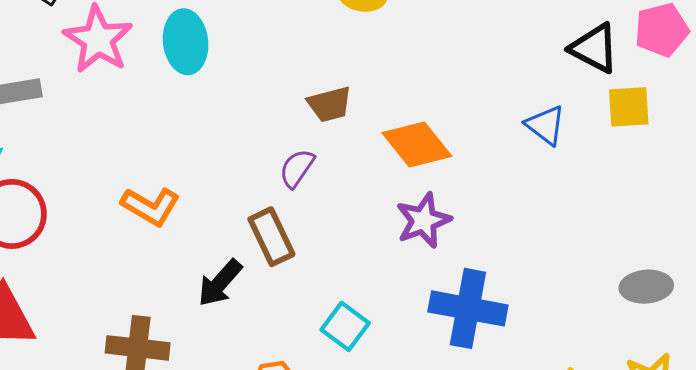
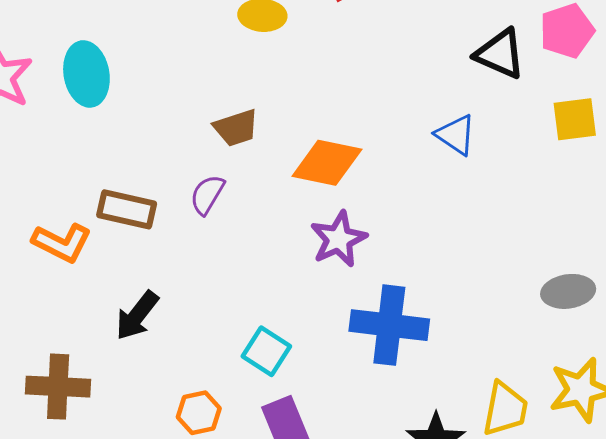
yellow square: (629, 107) -> (575, 119), moved
orange diamond: (417, 144) -> (327, 163), turned -36
brown rectangle: (271, 237) -> (127, 209), moved, turned -48

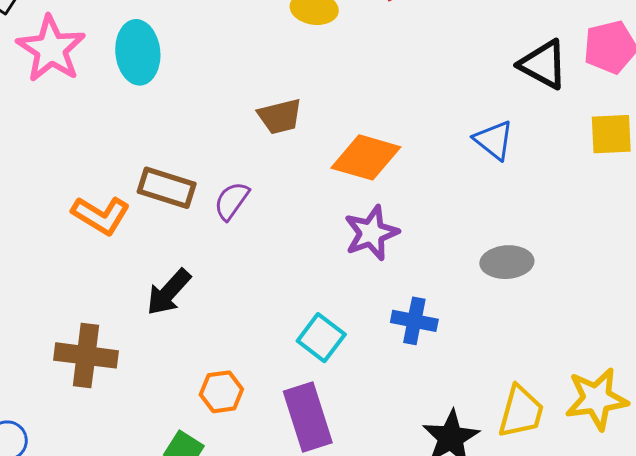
purple semicircle: (207, 195) -> (232, 201), moved
gray ellipse: (568, 291) -> (507, 262), moved
blue cross: (389, 325) -> (414, 321), size x0.6
cyan square: (266, 351) -> (321, 338), moved

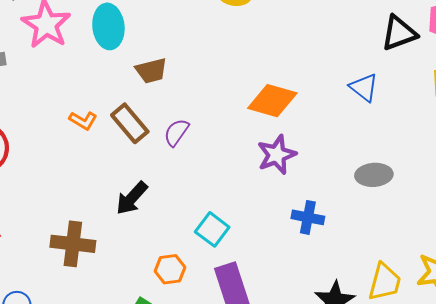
black triangle: (543, 64) -> (399, 33), turned -48
brown trapezoid: (280, 116) -> (151, 71), moved
brown rectangle: (167, 188) -> (130, 123), turned 33
orange L-shape: (101, 215) -> (83, 120), moved, size x0.7
cyan square: (321, 338) -> (212, 229), moved

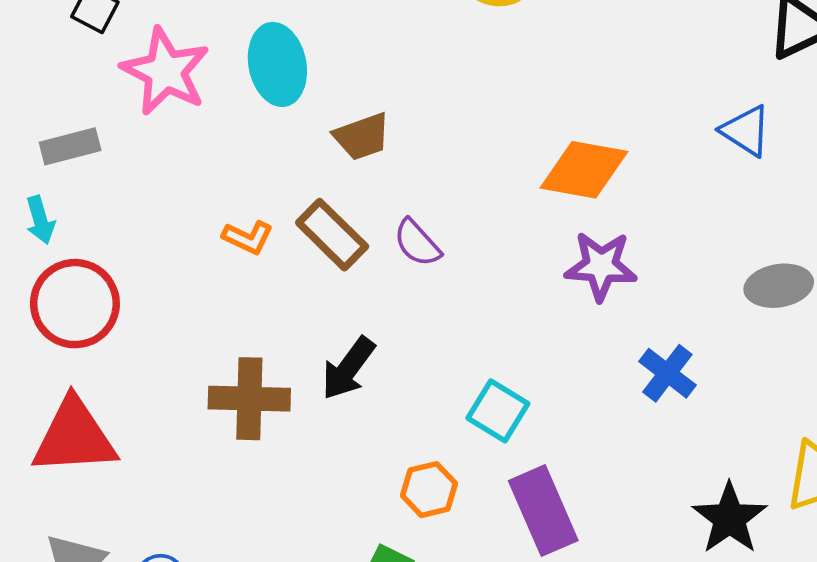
purple semicircle: (176, 132) -> (417, 243), turned -72
purple star: (277, 155) -> (601, 266), turned 30
blue cross: (308, 217) -> (667, 373), turned 32
brown cross: (73, 244) -> (249, 399), moved

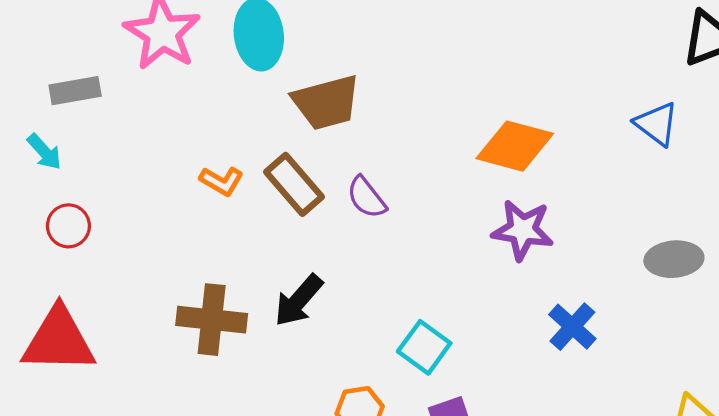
brown trapezoid: (362, 137) -> (326, 102), size x1.4
cyan arrow: (40, 220) -> (44, 152), turned -30
red circle: (75, 304) -> (68, 226), size x0.6

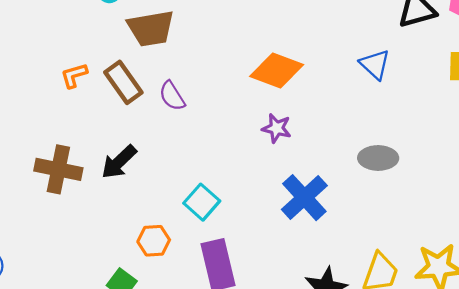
orange L-shape: (221, 181) -> (74, 75), turned 128
purple star: (523, 230) -> (277, 128), size x0.7
blue cross: (572, 327) -> (304, 198), size x1.4

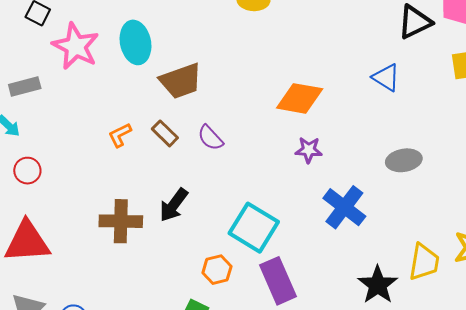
brown rectangle: (123, 82) -> (165, 133), size x0.7
cyan square: (202, 202) -> (254, 228), size x1.5

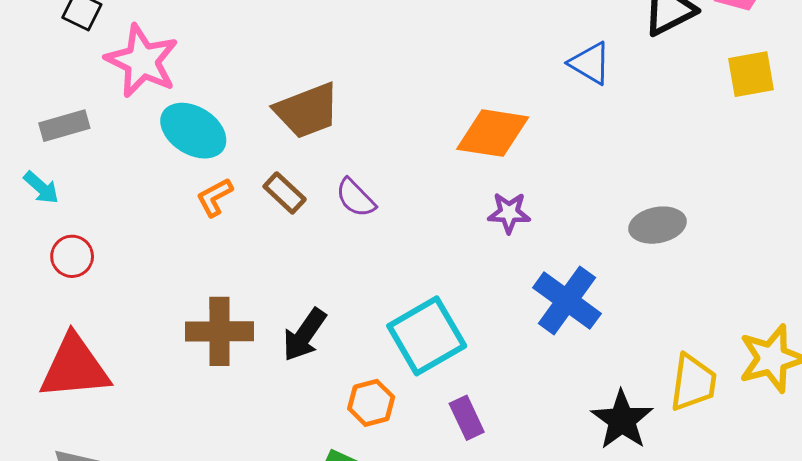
cyan ellipse: (136, 42) -> (193, 131), moved, turned -45
blue triangle: (386, 77) -> (590, 63), moved
black arrow: (174, 205) -> (304, 335), moved
cyan square: (254, 228) -> (427, 336), turned 30
purple rectangle: (278, 281) -> (467, 418), size x0.6

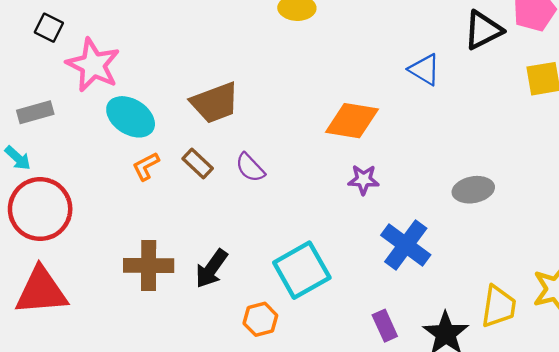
red circle: (72, 256) -> (40, 209), size x2.0
purple rectangle: (467, 418) -> (385, 326), moved

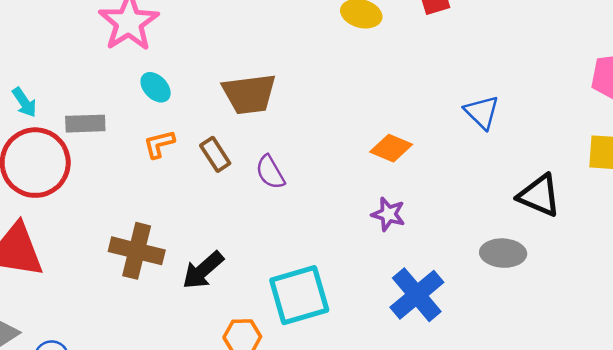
black triangle: (483, 30) -> (539, 195), moved, turned 36
gray rectangle: (35, 112) -> (85, 124), moved
cyan ellipse: (131, 117) -> (156, 87), size x0.6
orange diamond: (352, 121) -> (391, 148), size x0.7

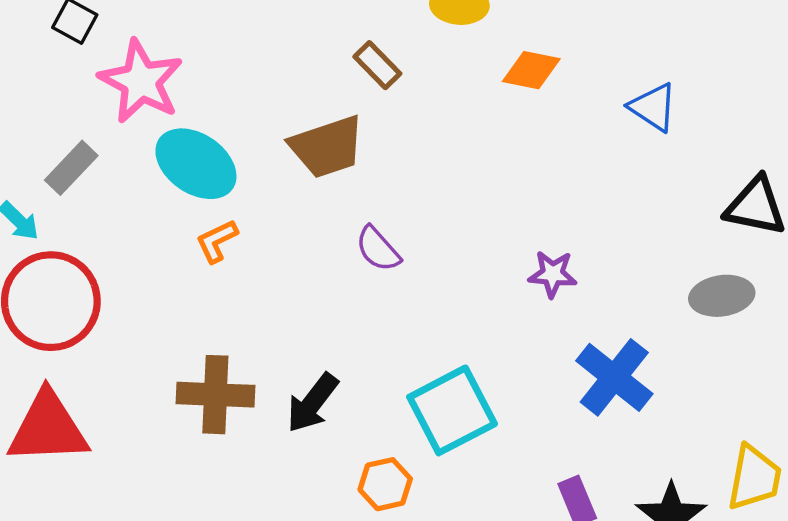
cyan ellipse: (156, 87) -> (196, 164), size x1.8
gray rectangle: (85, 124) -> (71, 168), moved, turned -33
orange diamond: (391, 148) -> (531, 70), moved
brown rectangle: (215, 154) -> (377, 65), moved

